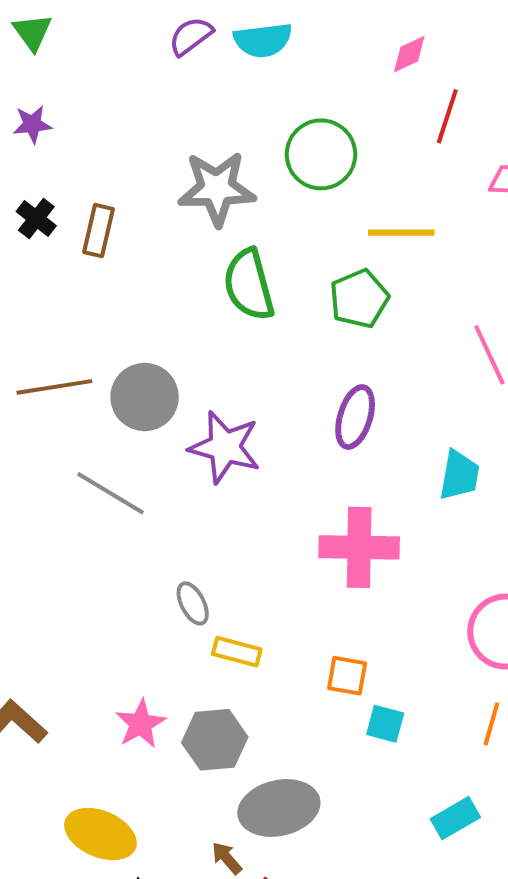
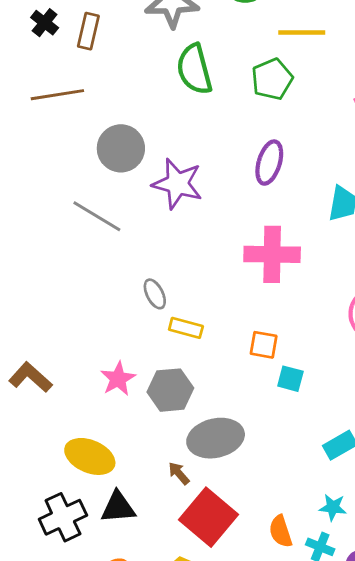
brown line: (54, 387) -> (57, 95), moved

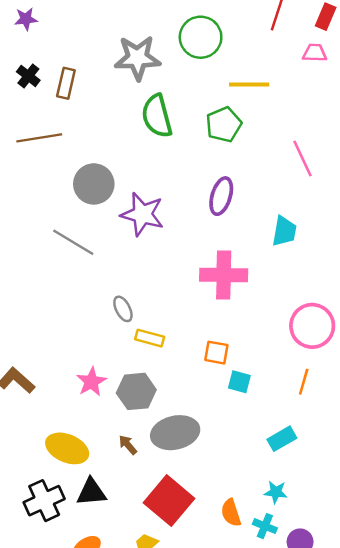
brown arrow: (179, 473) -> (128, 445), moved

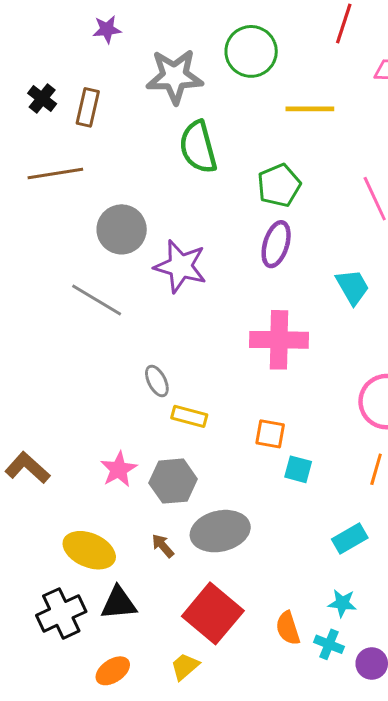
purple star: (26, 19) -> (107, 29), moved
green pentagon: (224, 125) -> (279, 185), moved
cyan trapezoid: (284, 231) -> (353, 287), turned -40

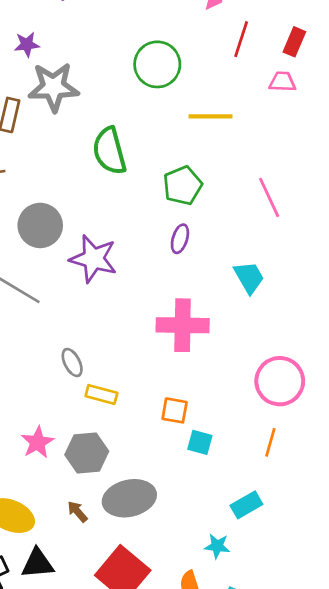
gray star: (175, 76) -> (53, 87), moved
purple ellipse: (276, 244) -> (180, 239), size x0.7
cyan star: (342, 603) -> (217, 546), moved

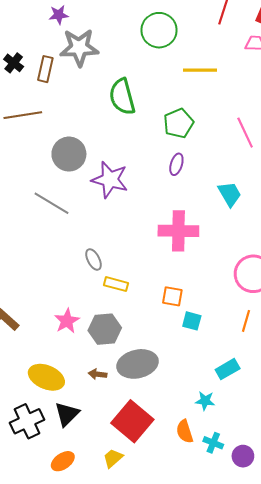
brown arrow: (77, 512) -> (98, 374), turned -42
black triangle: (38, 563) -> (67, 414), turned -40

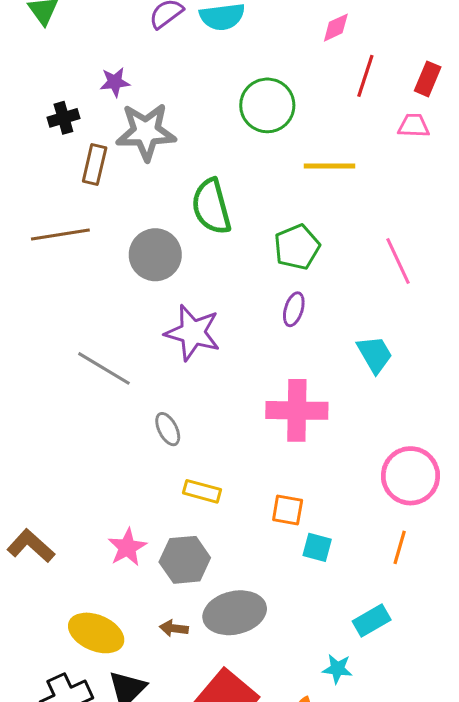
black cross: (14, 63) -> (63, 118), moved, turned 36
gray circle: (69, 154) -> (155, 255), moved
gray ellipse: (93, 259) -> (168, 429), moved

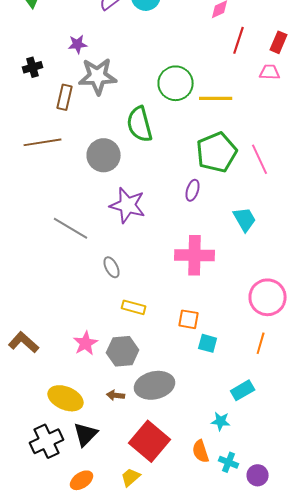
green circle: (267, 105) -> (176, 83), moved
black cross: (63, 118) -> (33, 67), moved
green pentagon: (297, 247) -> (217, 152), moved, size x1.4

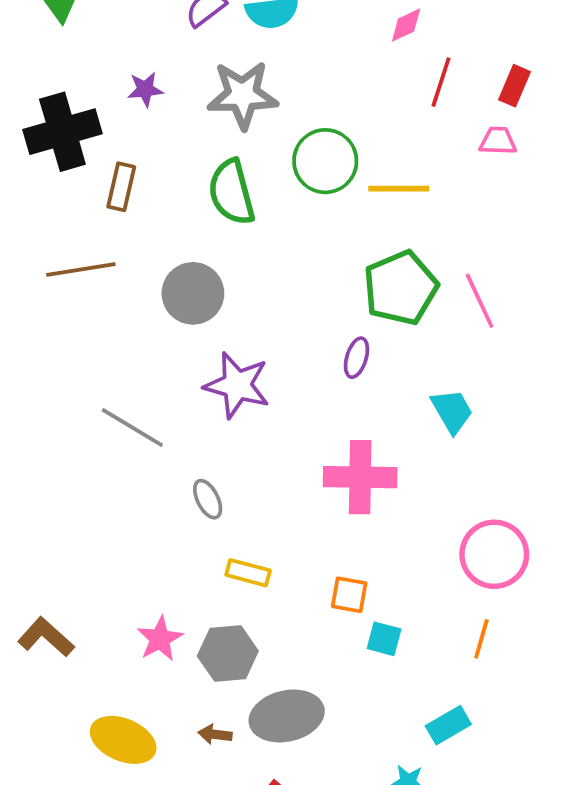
black cross: (33, 67) -> (62, 132), size x2.0
gray star: (98, 76) -> (243, 95), moved
green semicircle: (140, 124) -> (232, 192), moved

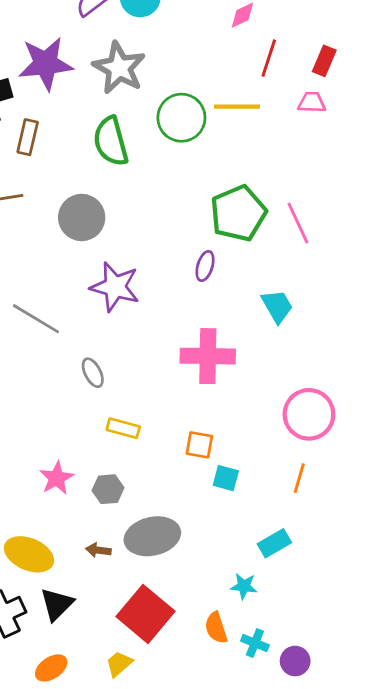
purple star: (145, 89) -> (46, 64), size x2.0
gray star: (243, 95) -> (119, 68), turned 30
yellow line: (399, 189) -> (237, 107), moved
gray hexagon: (228, 654) -> (108, 489), size x0.7

